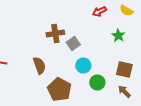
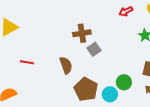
gray square: (73, 44) -> (94, 49), moved
cyan circle: (83, 66) -> (110, 94), moved

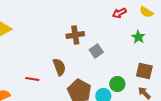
gray square: (94, 49) -> (96, 51), moved
red line: (27, 62) -> (32, 79), moved

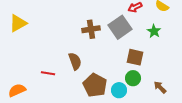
gray square: (96, 51) -> (120, 27), moved, size x1.6
brown square: (144, 71) -> (135, 57), moved

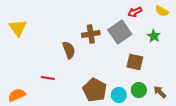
yellow triangle: (18, 23) -> (18, 28), turned -36
brown semicircle: (75, 61) -> (69, 50), moved
green circle: (133, 78) -> (139, 90), moved

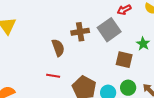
green star: (154, 36) -> (143, 44), moved
red line: (48, 78) -> (53, 76), moved

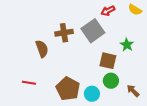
red line: (53, 76) -> (29, 83), moved
green circle: (128, 88) -> (111, 81), moved

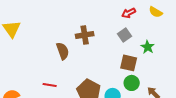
gray square: (93, 31) -> (125, 35), moved, size x0.6

